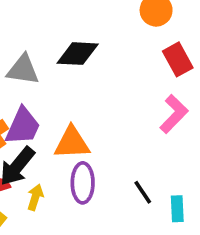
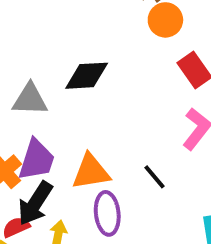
black line: (143, 192) -> (155, 177), moved

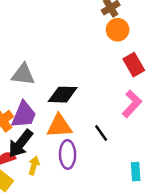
black diamond: (87, 76) -> (63, 95), moved

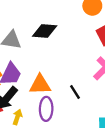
black diamond: (63, 95) -> (45, 31), moved

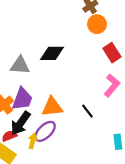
purple ellipse: (46, 109) -> (45, 131), moved, turned 50

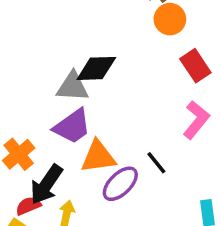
gray triangle: (20, 65) -> (73, 87), moved
purple trapezoid: (22, 99) -> (72, 126), moved, turned 35
purple ellipse: (45, 131) -> (120, 184), moved

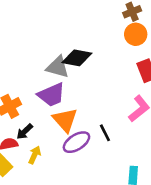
orange triangle: (98, 157) -> (65, 120), turned 44
black arrow: (46, 184) -> (25, 132), size x0.6

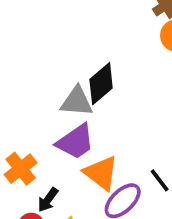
black diamond: (77, 58) -> (101, 84), turned -40

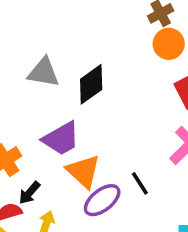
gray triangle: (77, 102) -> (43, 72), moved

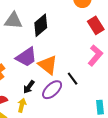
orange triangle: (83, 171) -> (48, 65), moved
black arrow: (29, 193) -> (29, 87), moved

